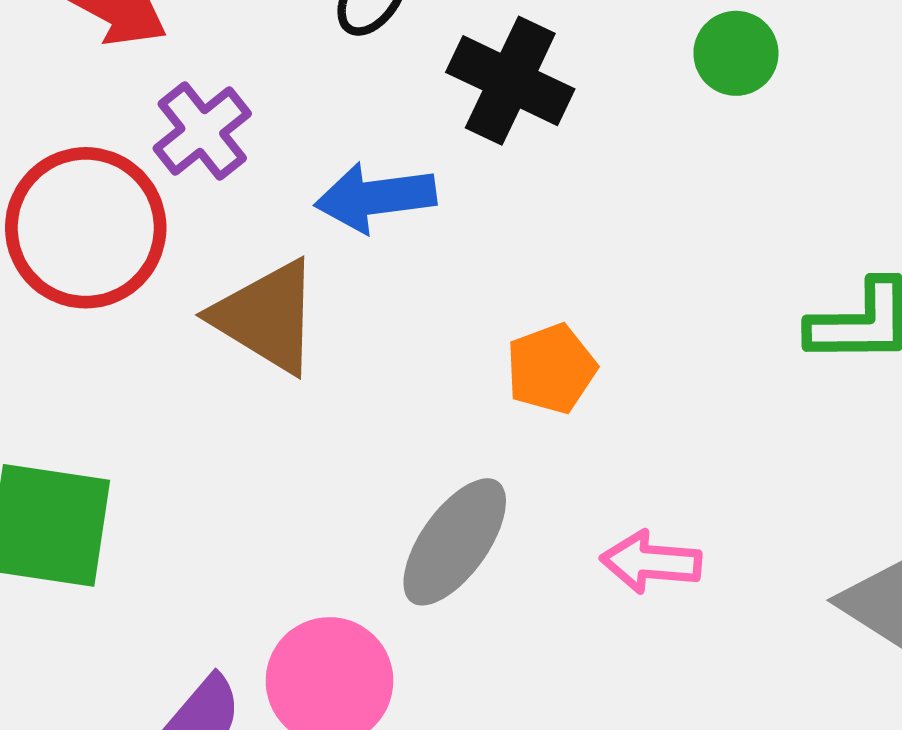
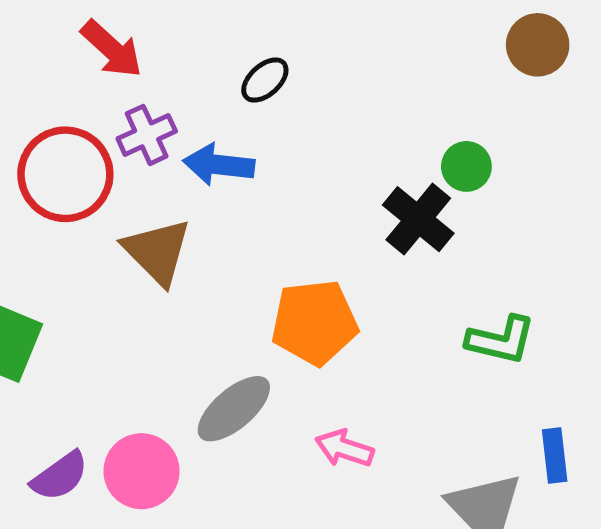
black cross: (510, 81) -> (418, 219), moved
blue arrow: (375, 197) -> (219, 165), moved
orange pentagon: (551, 369) -> (314, 322), size x1.6

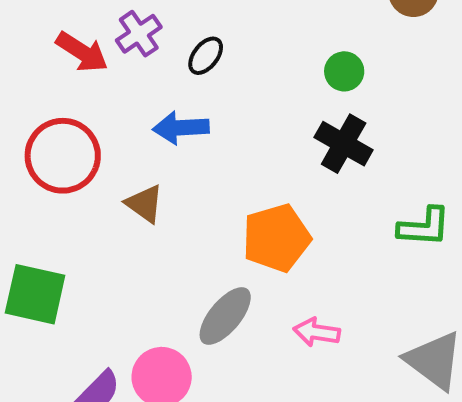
purple cross: (147, 135) -> (139, 34), moved
green circle: (466, 166) -> (344, 71), moved
brown triangle: (157, 252) -> (145, 204), size x0.7

